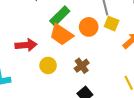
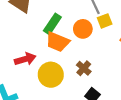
yellow square: (112, 24) -> (105, 21), turned -32
yellow circle: (48, 65) -> (51, 75), size x1.5

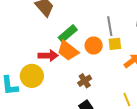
red arrow: (25, 59) -> (48, 56), moved
yellow circle: (51, 75) -> (32, 76), moved

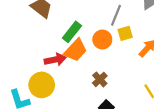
gray line: (110, 26) -> (116, 15), turned 42
orange trapezoid: (68, 51) -> (76, 50), turned -75

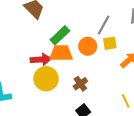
orange trapezoid: (76, 50) -> (61, 53), turned -140
yellow circle: (42, 85) -> (46, 79), moved

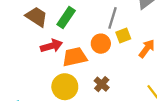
green rectangle: (60, 35) -> (66, 18), moved
red arrow: (41, 60) -> (51, 46), moved

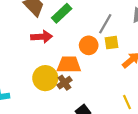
orange trapezoid: (75, 57) -> (69, 65), moved
brown cross: (102, 84) -> (64, 83), moved

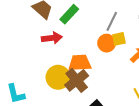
orange circle: (89, 45) -> (107, 43), moved
brown cross: (64, 83) -> (77, 80), size x1.6

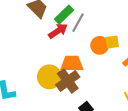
gray line: (112, 21) -> (78, 23), moved
red arrow: (52, 38) -> (58, 31), moved, turned -30

